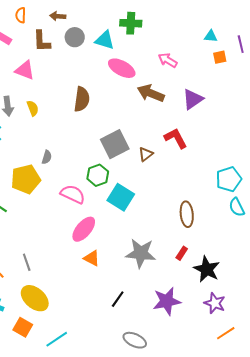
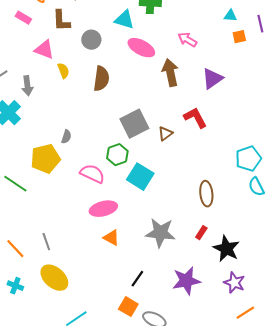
gray circle: (75, 37) -> (91, 40), moved
brown arrow: (151, 93) -> (170, 73), turned 56
yellow semicircle: (33, 108) -> (63, 71), moved
pink ellipse: (84, 229) -> (103, 209), turned 36
orange square: (23, 327) -> (128, 307), moved

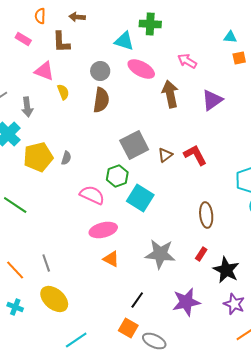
gray circle: (91, 40) -> (100, 71), moved
red L-shape: (195, 118) -> (195, 155), moved
yellow pentagon: (45, 159) -> (38, 157), moved

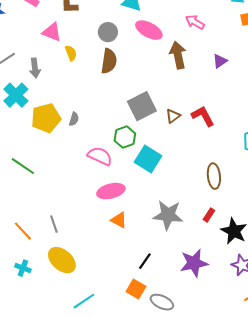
purple triangle: (212, 100) -> (220, 61), size x0.7

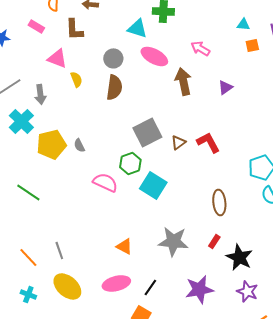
gray semicircle: (74, 119) -> (79, 145), turned 136
pink ellipse: (111, 191) -> (116, 283), moved

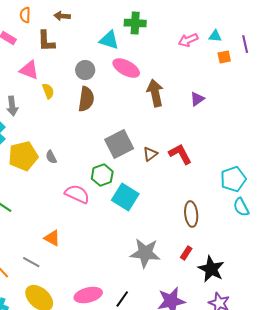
pink arrow: (200, 48) -> (188, 40), moved, turned -54
orange triangle: (124, 246) -> (52, 238), moved
gray line: (59, 250) -> (31, 262), turned -42

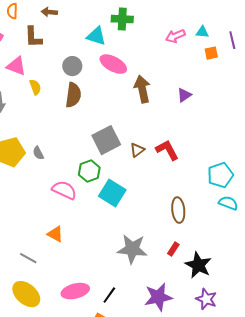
cyan semicircle: (241, 207) -> (228, 203), turned 138
orange triangle: (52, 238) -> (55, 234), moved
gray line: (31, 262) -> (28, 258), moved

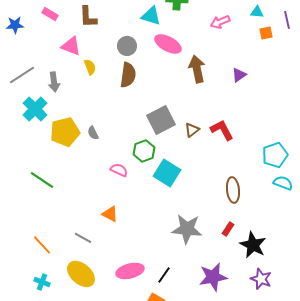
pink arrow: (175, 36) -> (220, 22), moved
pink semicircle: (64, 190) -> (119, 170), size x0.7

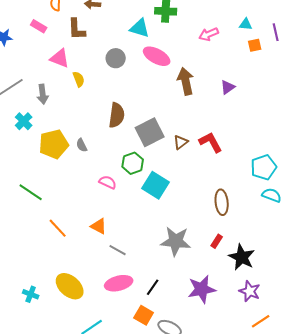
brown semicircle: (128, 75) -> (117, 115), moved
cyan cross: (35, 109) -> (24, 121), size x0.7
gray line: (83, 238) -> (118, 250), moved
orange line: (42, 245) -> (58, 228), moved

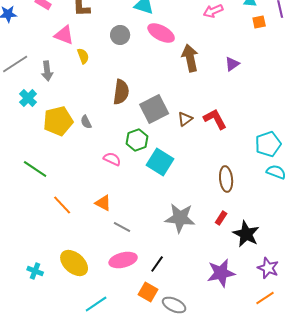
purple star: (202, 289) -> (221, 273), moved
purple star: (250, 291) -> (268, 268), moved

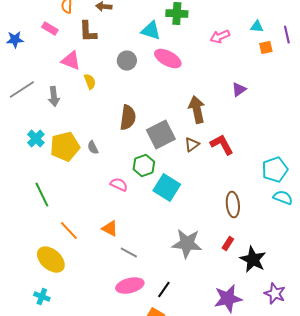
brown arrow: (190, 58) -> (197, 110), moved
cyan cross: (28, 98) -> (36, 139), moved
green line: (35, 169) -> (42, 195), turned 30
yellow ellipse: (74, 263) -> (51, 260), moved

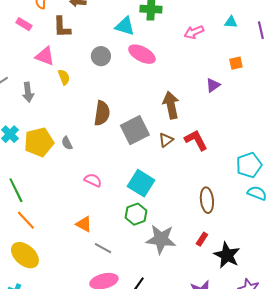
orange square: (266, 48) -> (236, 63), moved
green hexagon: (144, 166) -> (136, 214), moved
orange line: (69, 231) -> (26, 220), moved

